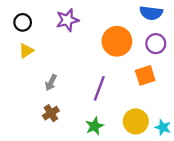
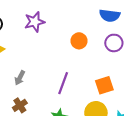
orange circle: (117, 41) -> (79, 41), size x0.6
orange square: (145, 75) -> (104, 85), moved

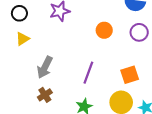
gray arrow: (20, 78) -> (45, 67), size x1.5

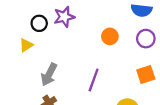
black circle: (19, 13) -> (39, 23), moved
orange square: (130, 75) -> (146, 74), moved

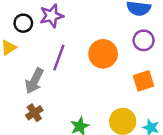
orange circle: (110, 36) -> (103, 54), moved, size x1.5
purple line: (94, 80) -> (59, 58), moved

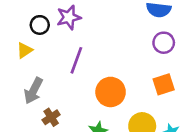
orange circle: (103, 54) -> (111, 92), moved
gray arrow: (34, 81) -> (33, 91), moved

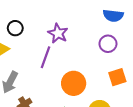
purple star: (69, 17) -> (58, 33), moved, turned -30
purple circle: (164, 43) -> (108, 44), moved

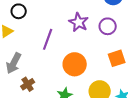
purple star: (58, 33) -> (79, 22), moved

